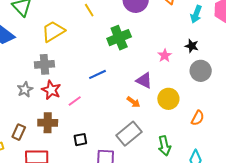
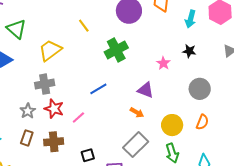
gray circle: (201, 71) -> (200, 89), moved
yellow circle: (168, 99) -> (172, 125), moved
brown rectangle: (19, 132) -> (27, 138), moved

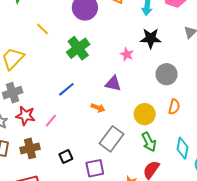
black star: (189, 51) -> (151, 38), size x1.5
orange arrow: (137, 113) -> (98, 108), moved

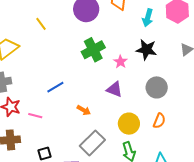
green cross: (78, 48) -> (93, 50), moved
purple triangle: (113, 84) -> (114, 89), moved
pink line: (51, 121) -> (35, 116), turned 56

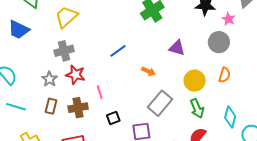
pink star: (120, 62) -> (228, 19), moved
pink line: (35, 116) -> (100, 92), moved, turned 64

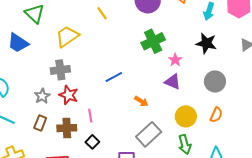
pink star: (228, 19) -> (175, 60), moved
black square: (113, 118) -> (92, 142), moved, turned -32

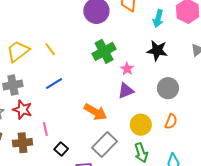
yellow line: (102, 13) -> (50, 49), moved
blue line: (114, 77) -> (54, 83), moved
purple triangle: (173, 82) -> (126, 91), turned -42
orange arrow: (141, 101) -> (95, 112), size x1.6
black square: (92, 142) -> (61, 149), moved

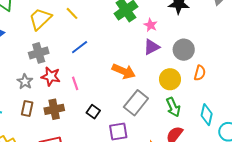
gray circle: (168, 88) -> (184, 50), moved
pink line: (45, 129) -> (75, 83), moved

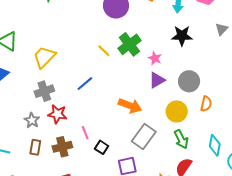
yellow line: (72, 13) -> (104, 51), moved
pink line: (75, 83) -> (85, 133), moved

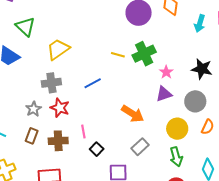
black star: (182, 36) -> (202, 69), moved
yellow line: (104, 51) -> (118, 55), turned -40
gray rectangle: (144, 137) -> (140, 147), size x0.7

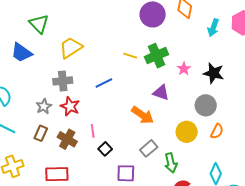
pink star: (166, 72) -> (184, 69), moved
purple triangle: (164, 94) -> (161, 93), moved, turned 36
brown cross: (58, 141) -> (67, 139), turned 30
green arrow: (176, 157) -> (171, 163), moved

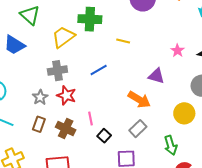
green cross: (157, 56) -> (90, 19), moved, turned 30
gray rectangle: (149, 148) -> (138, 129), moved

